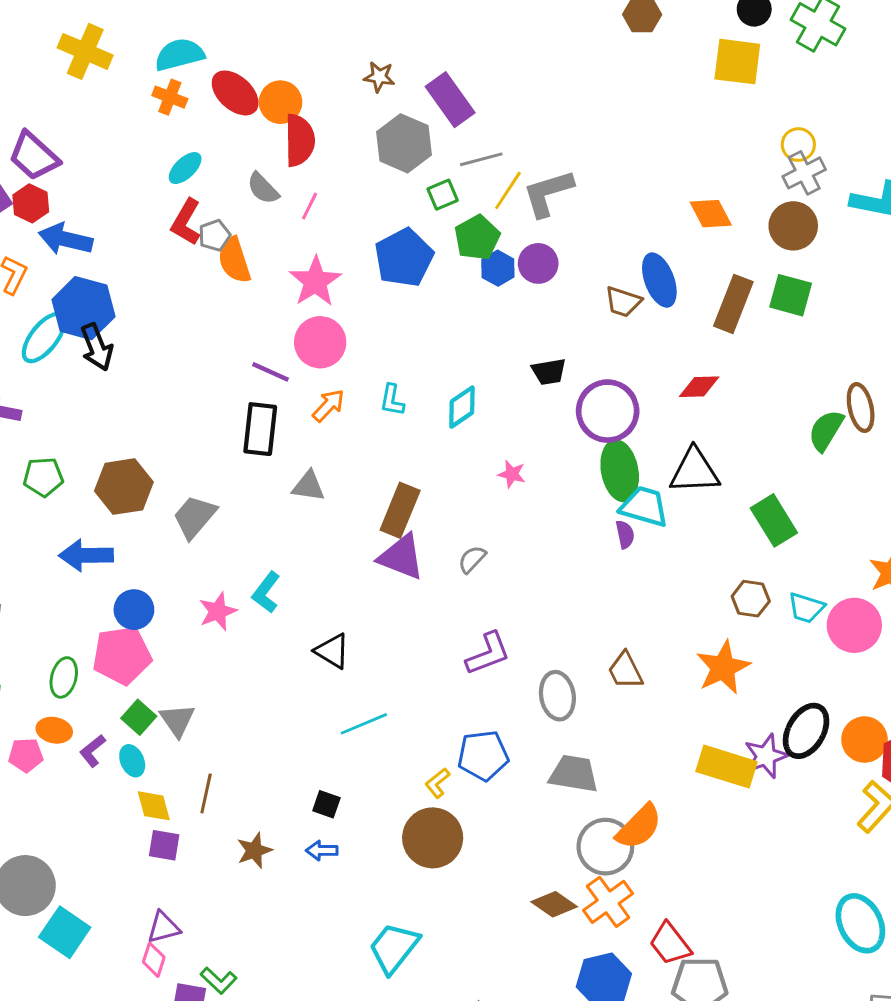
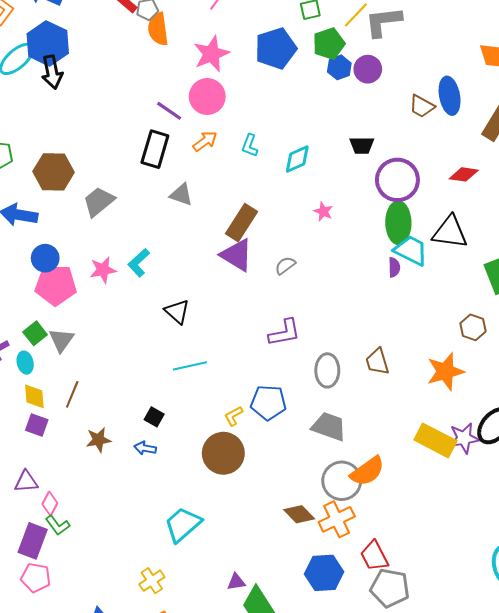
pink pentagon: (122, 655) -> (56, 285), moved
pink diamond: (154, 960) -> (50, 504), moved

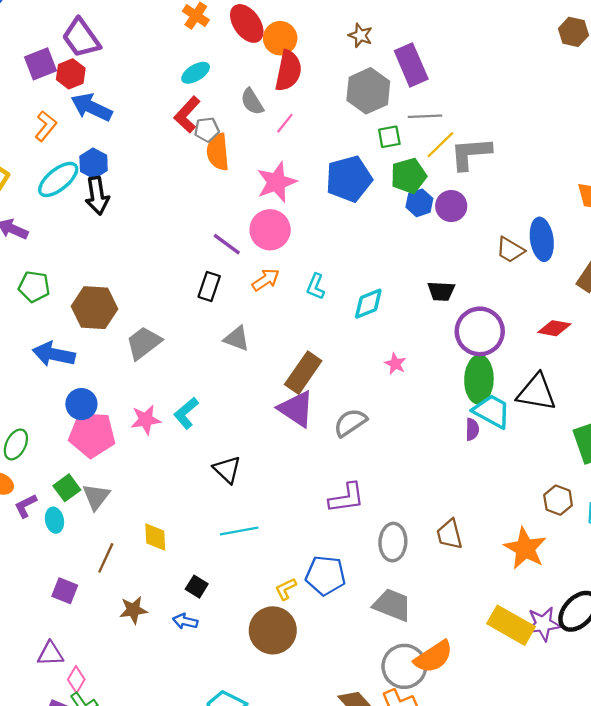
blue hexagon: (48, 43) -> (94, 163), size x0.6
black rectangle: (155, 149) -> (209, 286), size x0.7
gray semicircle: (285, 266) -> (350, 423), size x1.4
orange star: (445, 372) -> (525, 548), turned -30
yellow diamond: (34, 396) -> (155, 537), moved

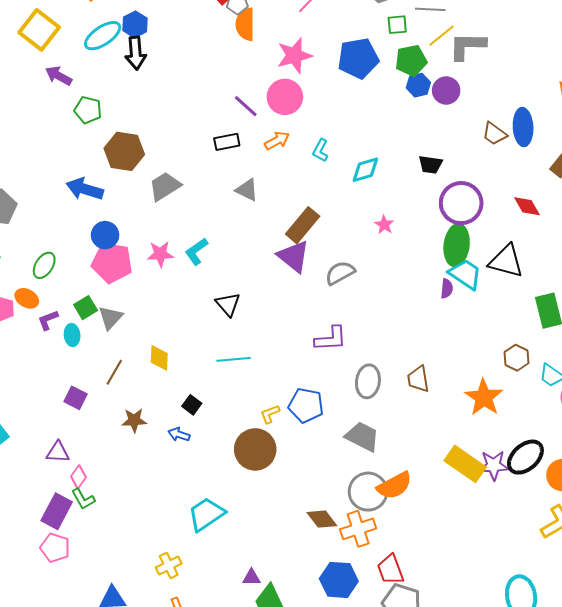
black rectangle: (209, 286) -> (227, 142), turned 55
green pentagon: (34, 287) -> (88, 110), moved
red diamond: (554, 328) -> (527, 206), turned 44

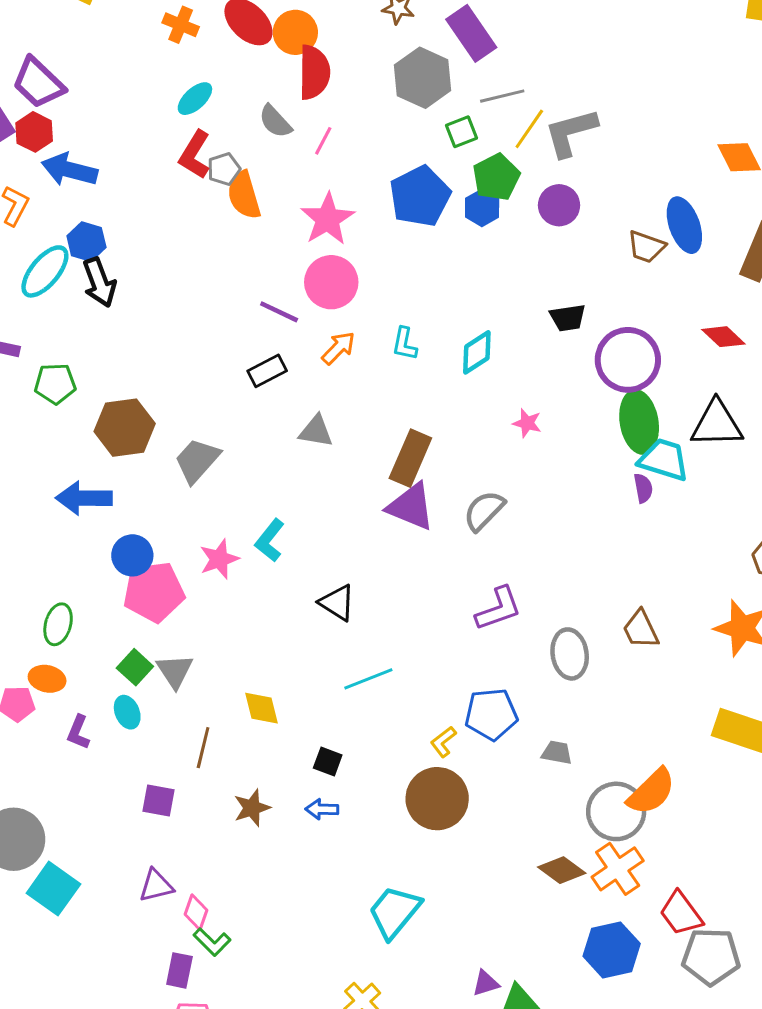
blue hexagon: (418, 85) -> (482, 208), moved
purple L-shape: (48, 320) -> (78, 732), moved, turned -30
gray trapezoid: (362, 437) -> (557, 753), moved, size x0.6
purple rectangle: (57, 511) -> (179, 970), size x0.7

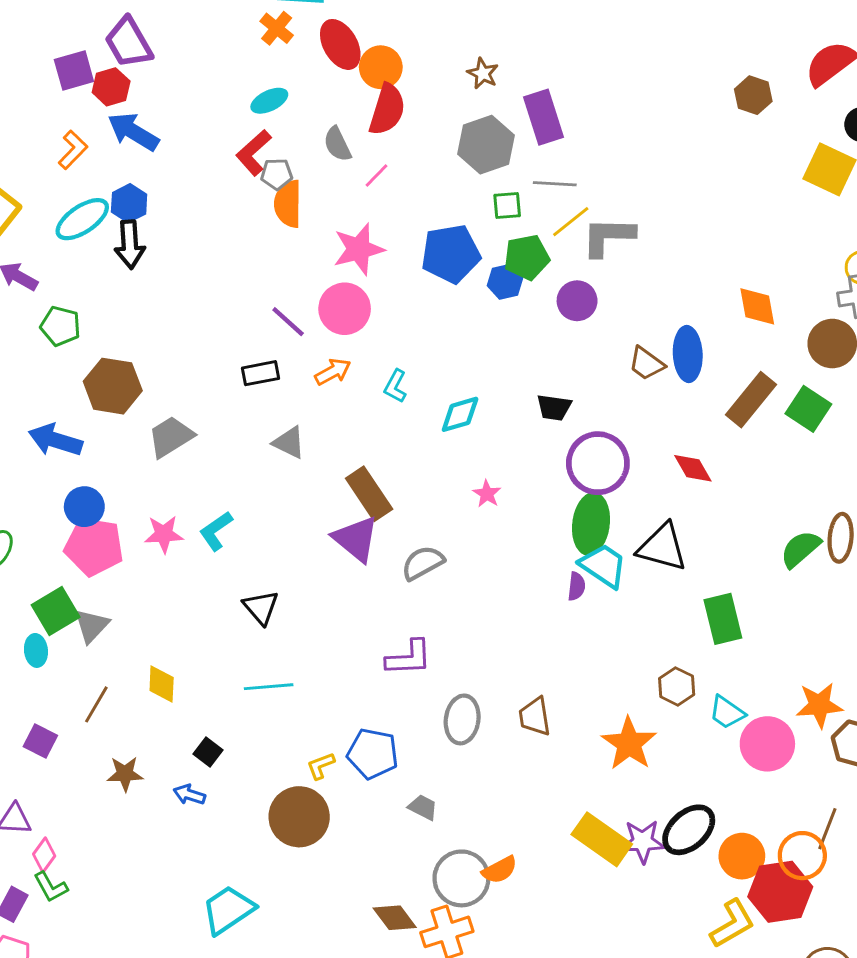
brown rectangle: (410, 458) -> (369, 494), turned -74
green square: (135, 667) -> (56, 611), size x1.4
orange semicircle: (651, 792) -> (500, 870), size x0.7

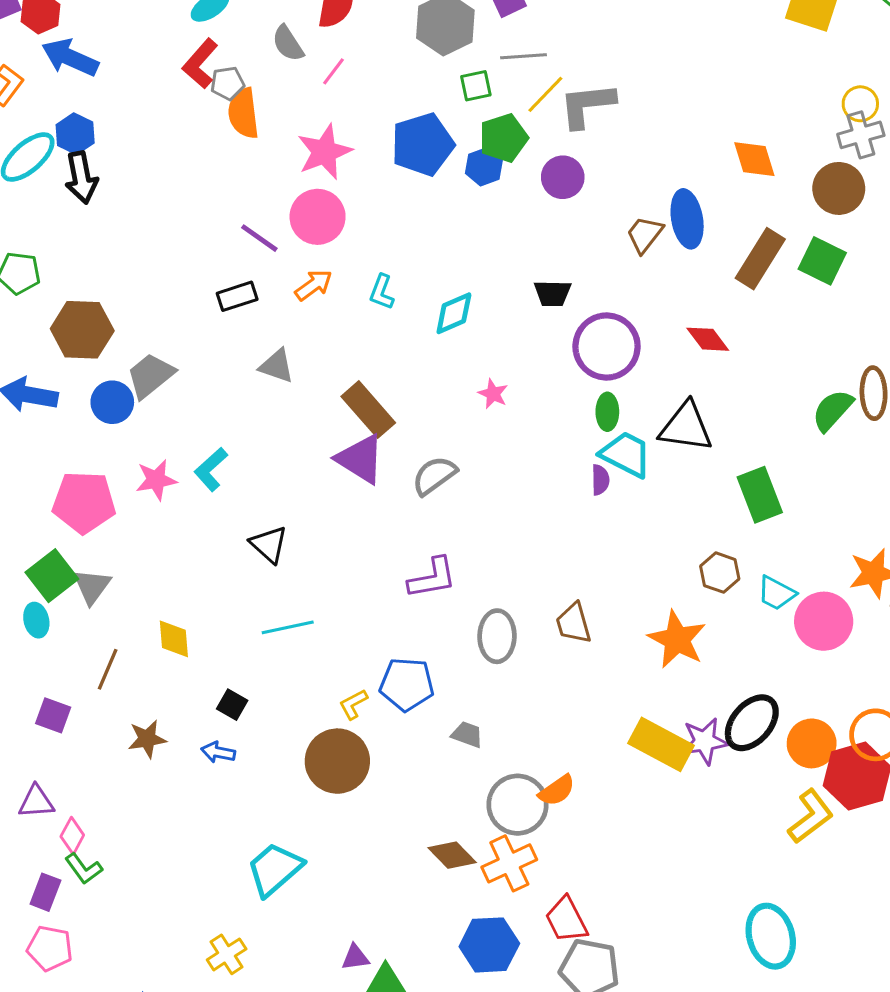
brown trapezoid: (646, 364) -> (645, 234), turned 99
blue circle: (84, 507) -> (112, 402), moved
green ellipse: (591, 524) -> (607, 412), size x0.6

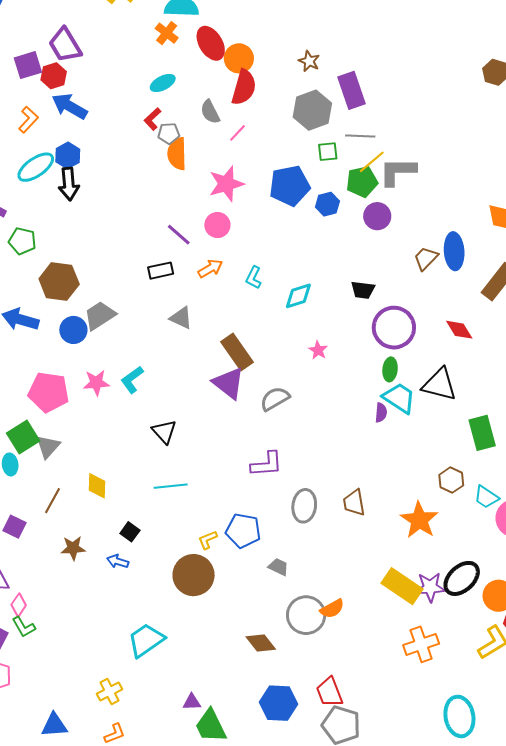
red L-shape: (200, 64) -> (153, 119), size x0.7
green pentagon: (504, 138) -> (362, 182), moved
pink circle: (318, 217) -> (217, 225), size x0.7
orange cross: (509, 863) -> (421, 644), moved

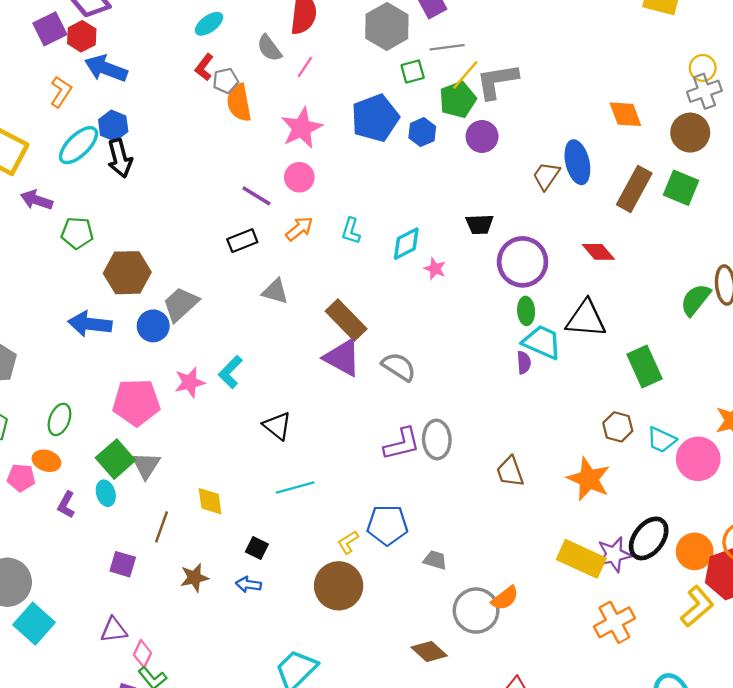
pink star: (318, 350) -> (435, 269), moved
gray semicircle: (275, 399) -> (399, 367), turned 72
gray ellipse: (304, 506) -> (437, 439), moved

